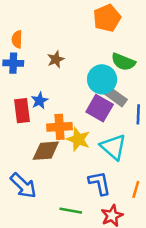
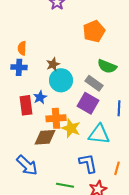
cyan circle: (102, 79) -> (61, 80), moved
gray rectangle: (116, 97) -> (94, 83), moved
cyan triangle: (113, 147) -> (99, 134), turned -35

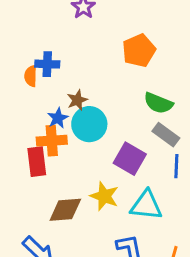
blue cross: (19, 67) -> (47, 64), moved
gray rectangle: (94, 83) -> (166, 135), moved
blue star: (40, 97) -> (58, 118), moved
orange cross: (56, 118) -> (52, 141), moved

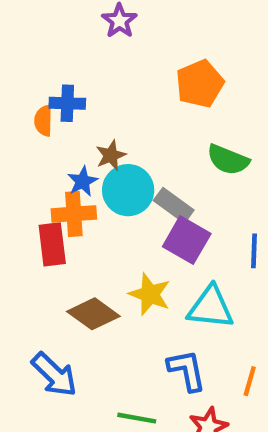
gray rectangle: (166, 135) -> (174, 205), moved
brown diamond: (65, 210) -> (93, 314), turned 40

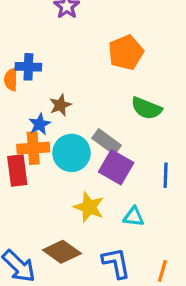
cyan circle: (128, 190) -> (71, 153), moved
cyan triangle: (211, 307) -> (134, 217), size x0.6
brown diamond: (93, 314) -> (62, 252), moved

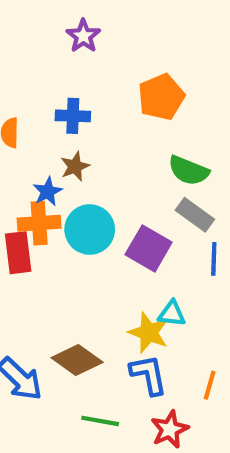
blue cross: (28, 67) -> (73, 116), moved
gray rectangle: (107, 142) -> (195, 215), moved
yellow star: (89, 207) -> (149, 333), moved

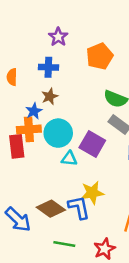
purple star: (83, 36) -> (58, 37), moved
cyan triangle: (172, 314) -> (69, 159), moved
yellow star: (149, 333) -> (92, 193), turned -30
blue L-shape: (149, 375) -> (79, 207), moved

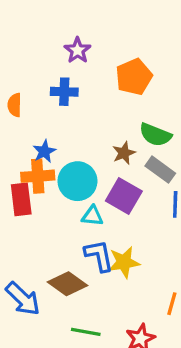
brown star: (50, 96) -> (124, 153), moved
blue L-shape: (79, 207) -> (99, 256), moved

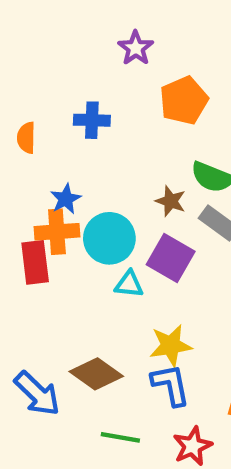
purple star: (77, 50) -> (136, 48), moved
brown star: (124, 153) -> (171, 201), turned -30
blue L-shape: (99, 256) -> (171, 385), moved

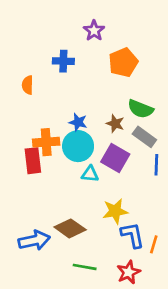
blue cross: (92, 120) -> (63, 61), moved
blue star: (66, 199) -> (78, 122), moved, turned -30
blue L-shape: (171, 385) -> (133, 235), moved
blue arrow: (37, 394) -> (34, 240), turned -56

